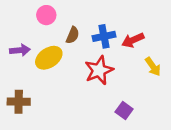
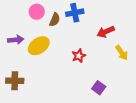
brown semicircle: (73, 35) -> (55, 20), moved
blue cross: (104, 36) -> (75, 13), moved
red star: (99, 70) -> (79, 56), size x0.6

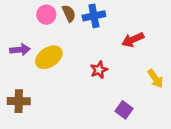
brown semicircle: (55, 20) -> (69, 13), moved, turned -48
yellow arrow: (122, 53) -> (155, 79), moved

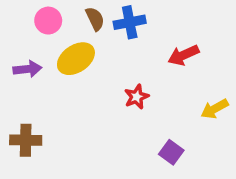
pink circle: (46, 15) -> (48, 21), moved
yellow ellipse: (49, 57) -> (76, 59), moved
yellow arrow: (155, 79) -> (215, 109), turned 96

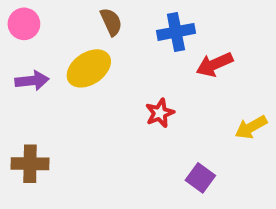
pink circle: (48, 21) -> (24, 24), moved
blue cross: (130, 22) -> (176, 32), moved

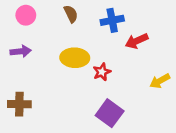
pink circle: (24, 24) -> (26, 15), moved
yellow ellipse: (89, 68) -> (75, 58), moved, turned 36
purple square: (200, 178) -> (110, 113), moved, size x1.5

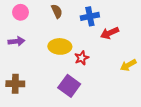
purple square: (110, 113) -> (69, 86), moved

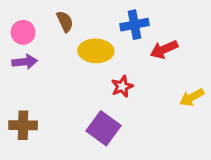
brown semicircle: (57, 11) -> (65, 22), moved
pink circle: (21, 12) -> (23, 32), moved
yellow ellipse: (60, 46) -> (96, 51), moved

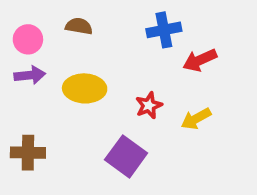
brown semicircle: (65, 22) -> (79, 26), turned -55
yellow ellipse: (96, 51) -> (85, 88), moved
yellow arrow: (192, 97) -> (196, 119), moved

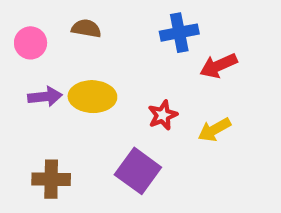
purple arrow: (30, 75) -> (45, 97), moved
brown cross: (28, 153) -> (51, 179), moved

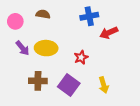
purple arrow: (45, 97) -> (22, 48), turned 56
yellow arrow: (214, 130) -> (104, 85), moved, turned -77
brown cross: (51, 179) -> (38, 81), moved

